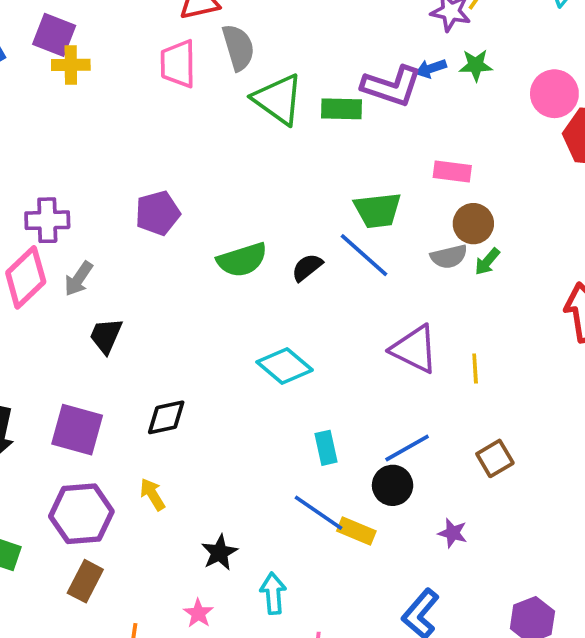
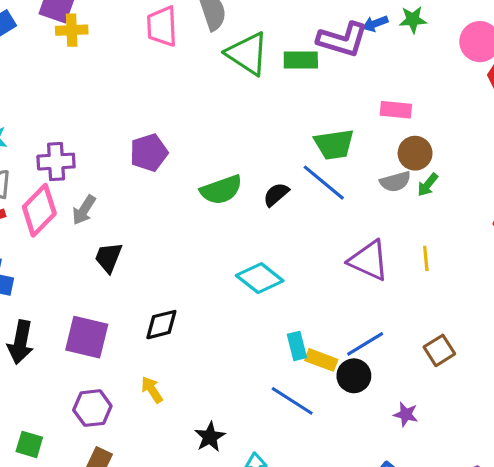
yellow line: (475, 368) -> (426, 258), moved
purple hexagon: (81, 514) -> (92, 408), size x0.7
yellow rectangle: (356, 531) -> (321, 360), moved

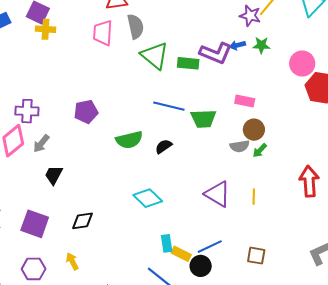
blue line: (324, 183) -> (169, 106), moved, turned -32
brown square: (439, 350) -> (256, 256), turned 36

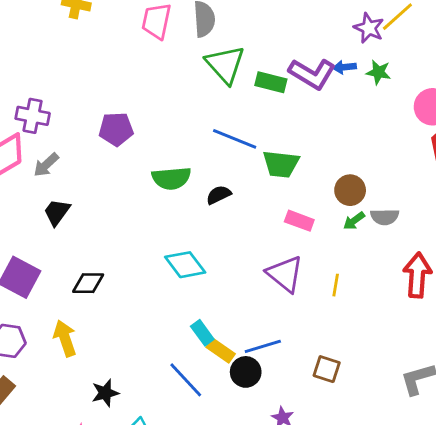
pink rectangle: (245, 101) -> (299, 221), moved
gray semicircle: (240, 146) -> (385, 217), moved
cyan rectangle: (167, 243) -> (202, 333), turned -36
yellow arrow: (72, 261) -> (65, 338), size x1.4

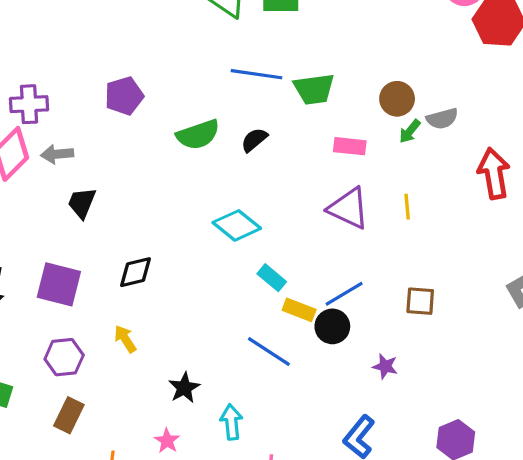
gray arrow: (46, 165) -> (57, 154), turned 52
cyan rectangle: (202, 333) -> (272, 278), moved
yellow arrow: (65, 338) -> (125, 339), size x0.7

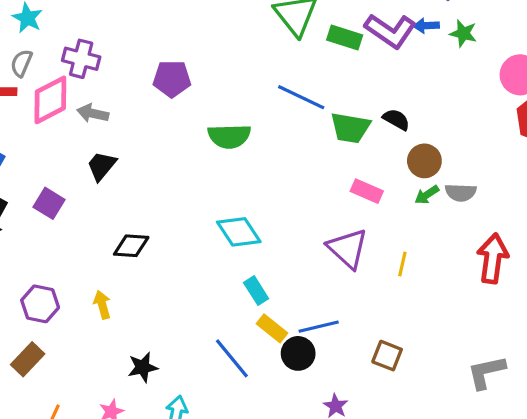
black semicircle: (254, 140) -> (396, 120), moved, turned 52
purple square: (59, 284) -> (49, 203), moved, size x0.7

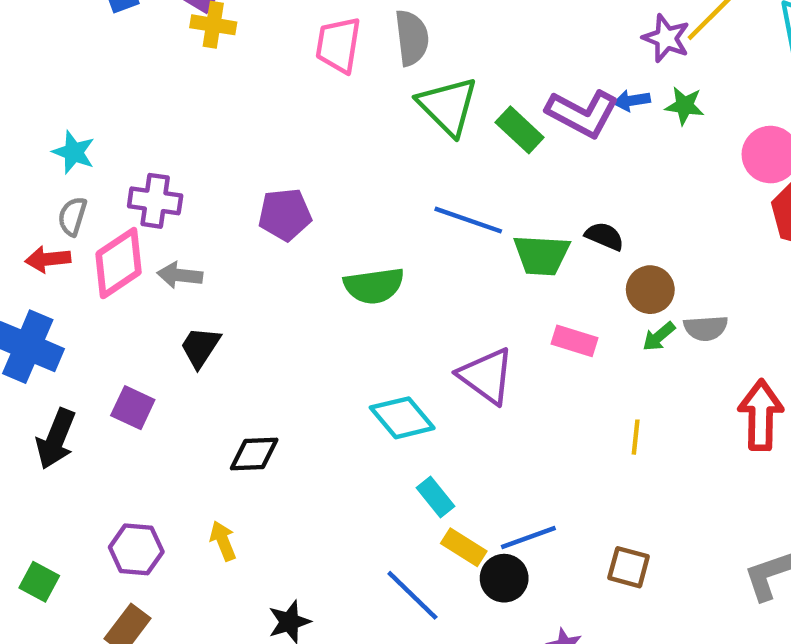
green rectangle: (345, 38) -> (520, 130), turned 32
purple triangle: (348, 248) -> (486, 376), moved

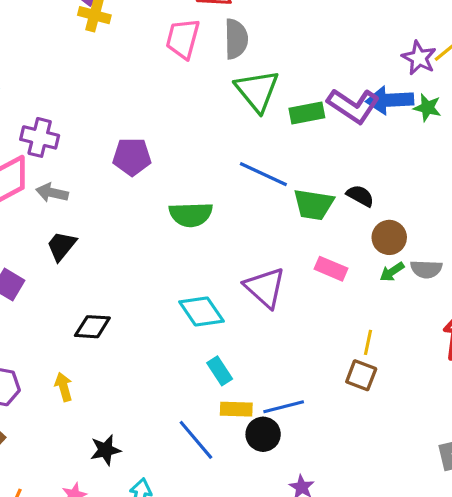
blue arrow: (632, 101) -> (390, 100), size x1.8
green rectangle: (520, 130) -> (307, 113), turned -60
yellow rectangle: (464, 547) -> (236, 409), turned -36
brown square: (629, 567) -> (361, 375), moved

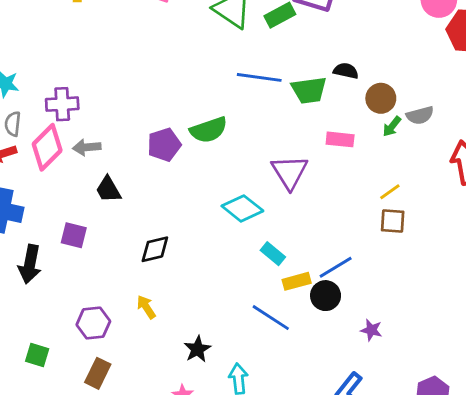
purple pentagon: (132, 157) -> (164, 145), moved
black trapezoid: (61, 246) -> (108, 189), turned -52
purple triangle: (265, 287) -> (290, 172), turned 33
yellow line: (368, 342) -> (390, 192), turned 60

